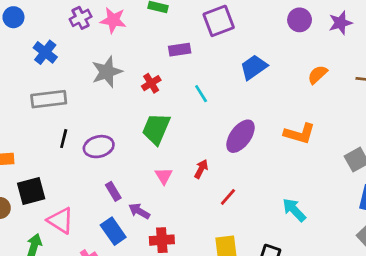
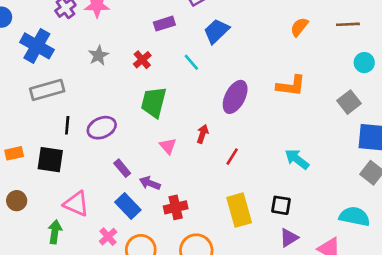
blue cross: (45, 52) -> (37, 46), size x1.4
blue trapezoid: (254, 67) -> (216, 31), moved
gray star: (107, 72) -> (98, 55), size x0.7
black square: (31, 191) -> (50, 160), moved, turned 32

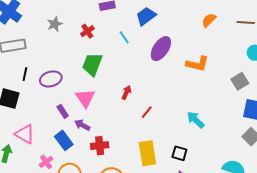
purple ellipse: (235, 97) -> (161, 49), moved
pink triangle: (168, 146) -> (85, 98), moved, size x1.5

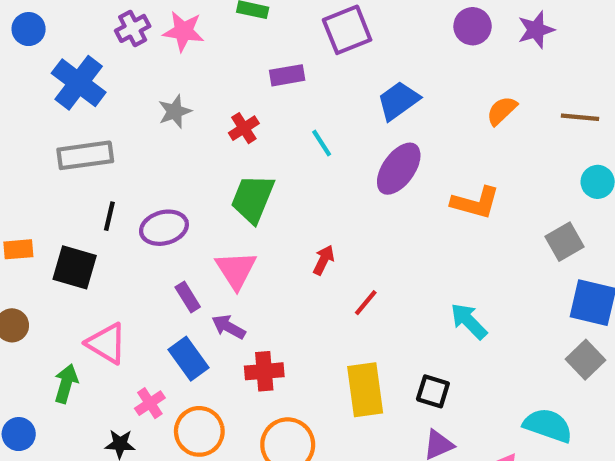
blue trapezoid: (146, 16) -> (398, 101), moved

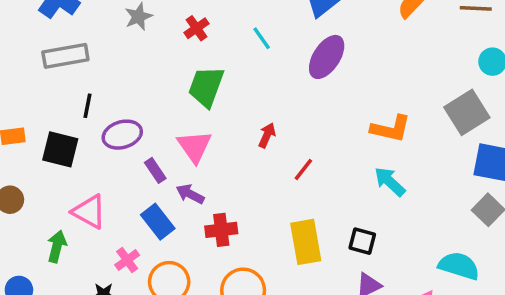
orange L-shape: (475, 203) -> (391, 129), moved
purple ellipse: (164, 228) -> (122, 135), moved
gray square: (565, 242) -> (467, 112), size x1.4

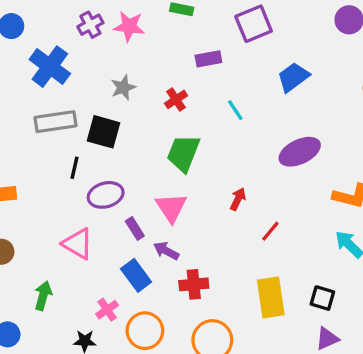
purple ellipse: (327, 57) -> (300, 152), moved, turned 30
black square: (60, 149) -> (104, 132), moved
pink triangle: (89, 212) -> (78, 244), moved

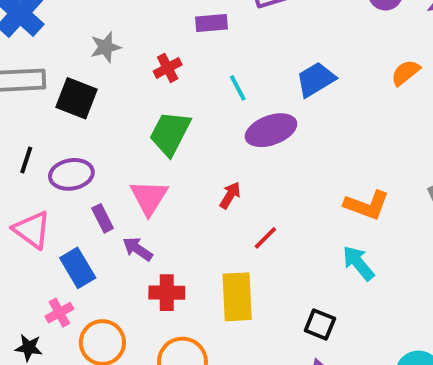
blue trapezoid: (293, 77) -> (316, 79), moved
purple ellipse: (300, 152) -> (271, 130), moved
black line: (75, 168) -> (26, 160), moved
blue rectangle: (136, 275) -> (78, 268), moved
yellow rectangle: (271, 297) -> (237, 297), moved

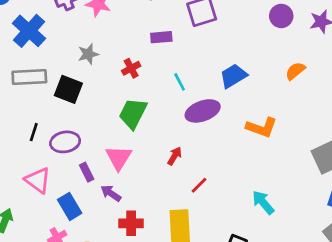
orange L-shape: (367, 205) -> (261, 127), moved

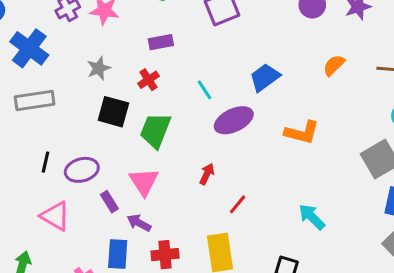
purple rectangle: (161, 37) -> (161, 42), moved
black square: (68, 89) -> (113, 112), moved
blue rectangle: (70, 206) -> (118, 254), moved, turned 40

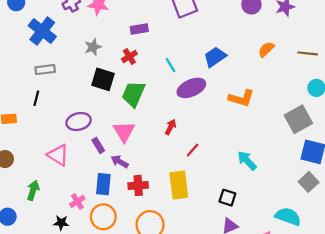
gray rectangle: (35, 101) -> (45, 70), size x0.7
black line: (46, 162) -> (36, 98), moved

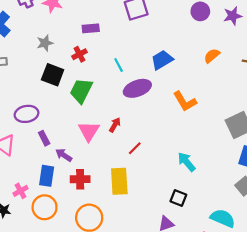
orange L-shape: (241, 98) -> (185, 101), turned 40
pink triangle: (124, 132) -> (89, 131), moved
black square: (227, 198) -> (178, 198), moved

